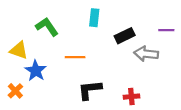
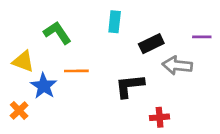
orange line: (75, 57) -> (76, 71), moved
black L-shape: (90, 90) -> (130, 86), moved

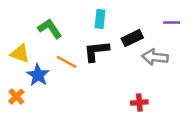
purple line: (202, 37) -> (172, 23), moved
orange line: (76, 71) -> (67, 62), turned 30
black L-shape: (130, 86) -> (96, 51), moved

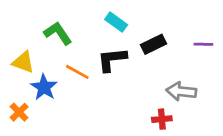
cyan rectangle: (100, 19) -> (116, 22), turned -60
purple line: (172, 23) -> (203, 44), moved
gray arrow: (155, 57) -> (181, 91), moved

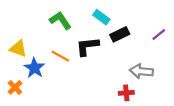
cyan rectangle: (116, 22) -> (101, 17), moved
green L-shape: (58, 33) -> (60, 20), moved
purple line: (203, 44) -> (159, 34), turned -40

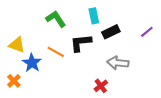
cyan rectangle: (101, 17) -> (94, 16), turned 42
gray arrow: (141, 71) -> (118, 63), moved
red cross: (126, 93) -> (101, 86), moved, turned -32

